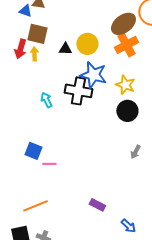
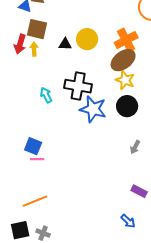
brown ellipse: (123, 24) -> (123, 60), moved
blue star: (93, 75) -> (93, 109), moved
pink line: (49, 164) -> (37, 159), moved
purple rectangle: (97, 205) -> (139, 191), moved

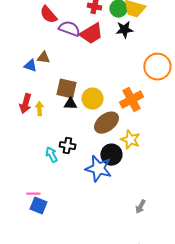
brown square: (37, 29) -> (66, 89), moved
brown ellipse: (123, 60) -> (106, 123), moved
black cross: (78, 86) -> (67, 146), moved, size x0.6
black circle: (127, 106) -> (111, 155), moved
pink line: (37, 159) -> (33, 194), moved

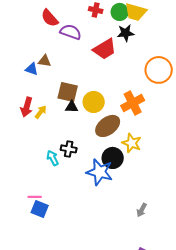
red trapezoid: (91, 34) -> (105, 49), moved
yellow arrow: (39, 109) -> (41, 112), turned 40

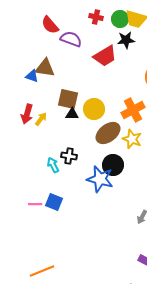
brown triangle: (45, 61) -> (45, 68), size x1.5
yellow star: (132, 143) -> (132, 139), moved
blue square: (40, 209) -> (54, 202), moved

